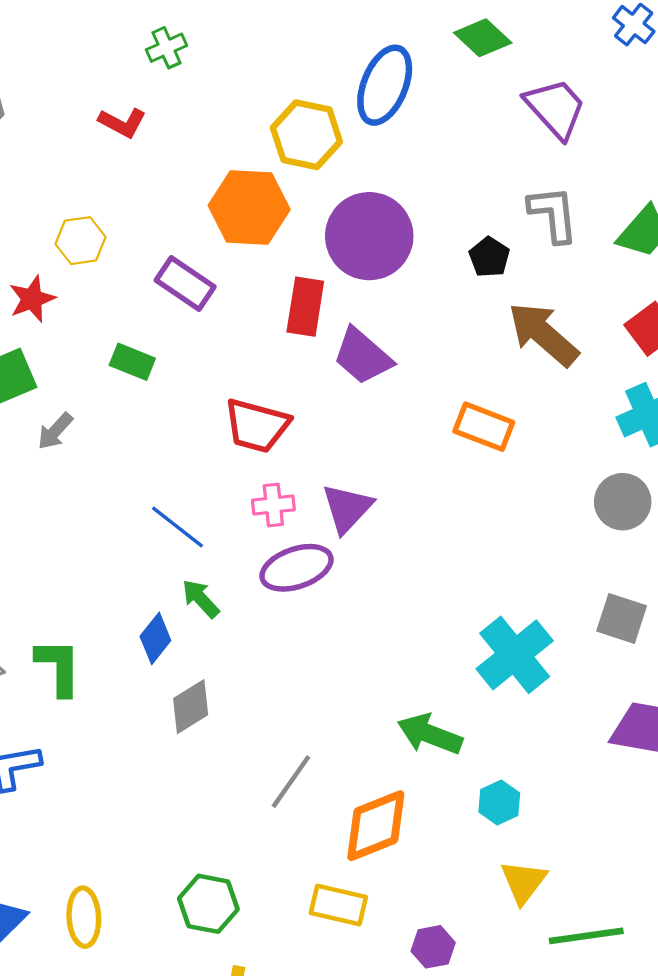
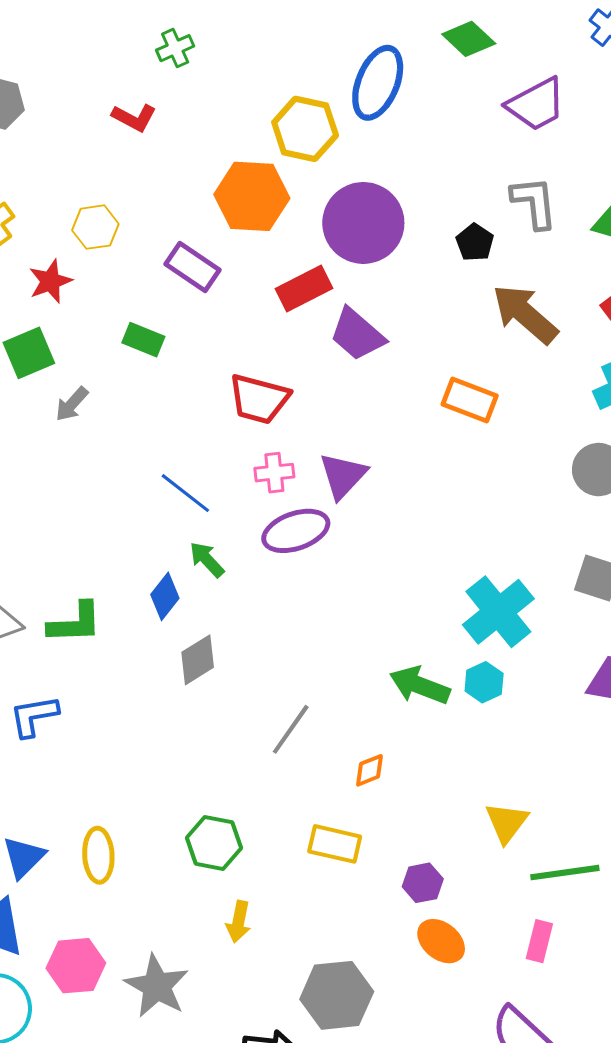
purple trapezoid: (555, 108) -> (536, 104), turned 104
red rectangle: (305, 307) -> (304, 288), turned 54
green L-shape: (58, 667) -> (75, 623), turned 88
cyan hexagon: (499, 802) -> (484, 682), moved
orange diamond: (376, 826) -> (369, 770), size x0.5

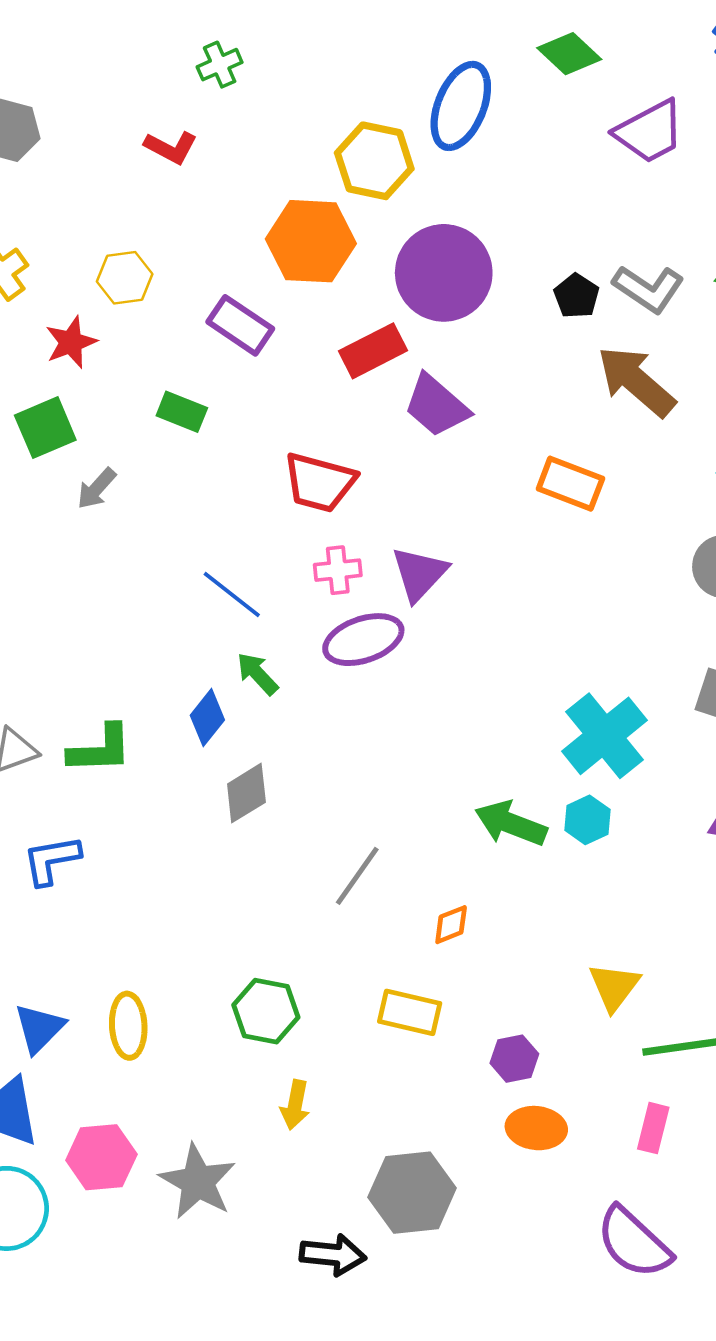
gray L-shape: (534, 203) -> (648, 289), moved, turned 130
orange ellipse: (441, 941) -> (536, 1128), turned -33

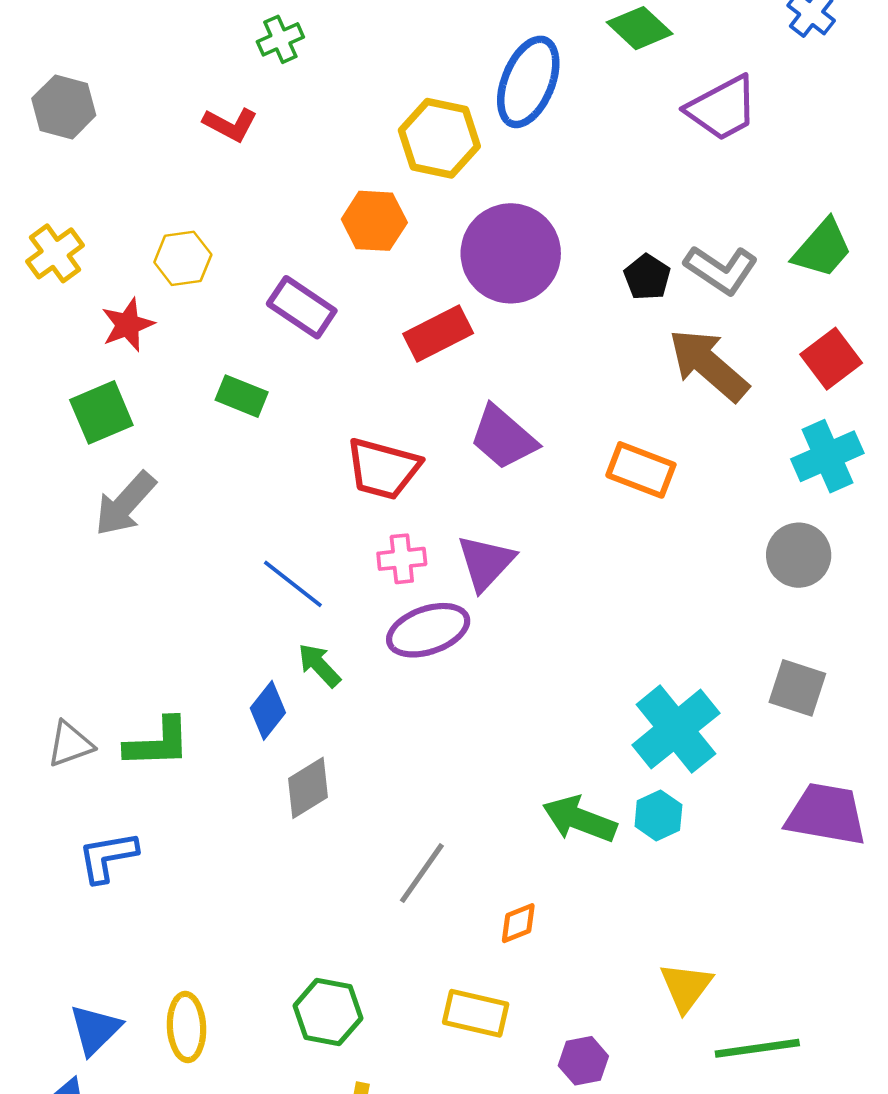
orange hexagon: (311, 241) -> (374, 221), size x0.7
purple trapezoid: (436, 406) -> (503, 437), moved
gray arrow: (97, 489) -> (125, 504), moved, size x1.5

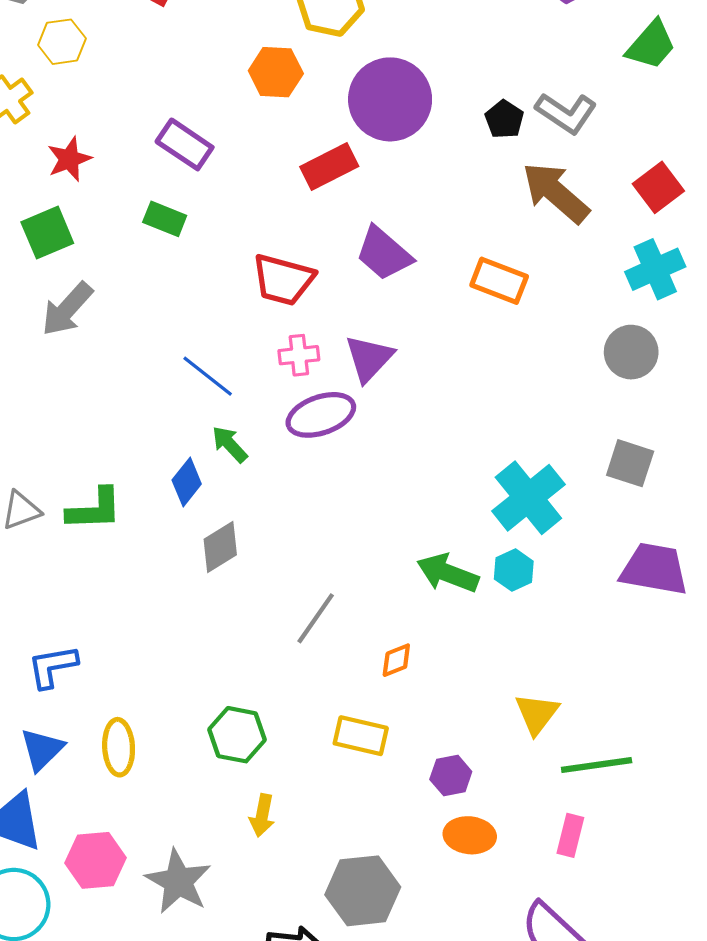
green trapezoid: (822, 248) -> (651, 45), moved
yellow hexagon: (183, 258) -> (62, 42), moved
purple rectangle: (302, 307) -> (185, 144), moved
blue L-shape: (108, 857) -> (53, 667), moved

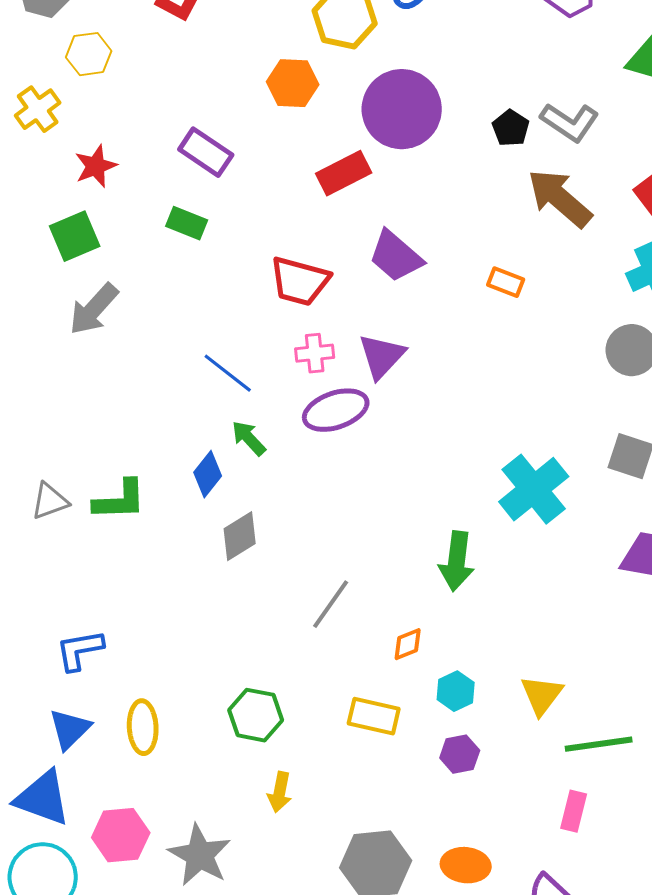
orange rectangle: (499, 281) -> (506, 282), size x0.7
cyan hexagon: (514, 570) -> (456, 691), moved
green arrow: (448, 573) -> (457, 561), turned -104
orange ellipse: (470, 835) -> (466, 865), moved

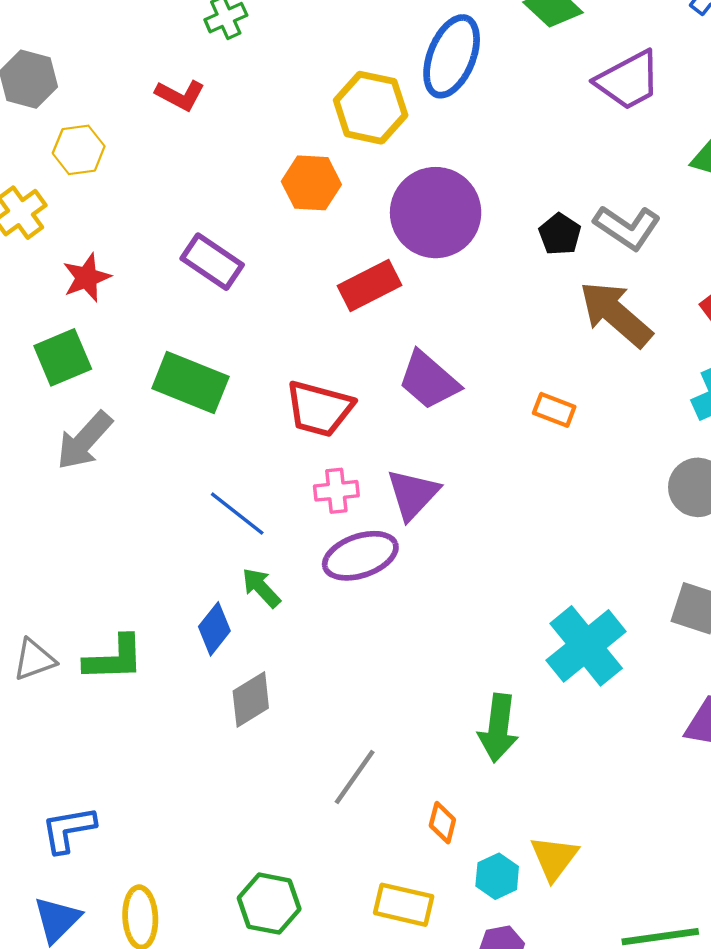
green rectangle: (187, 223) -> (190, 382), moved, size x1.6
orange diamond: (408, 644) -> (442, 823), turned -54
yellow triangle: (542, 695) -> (554, 858), moved

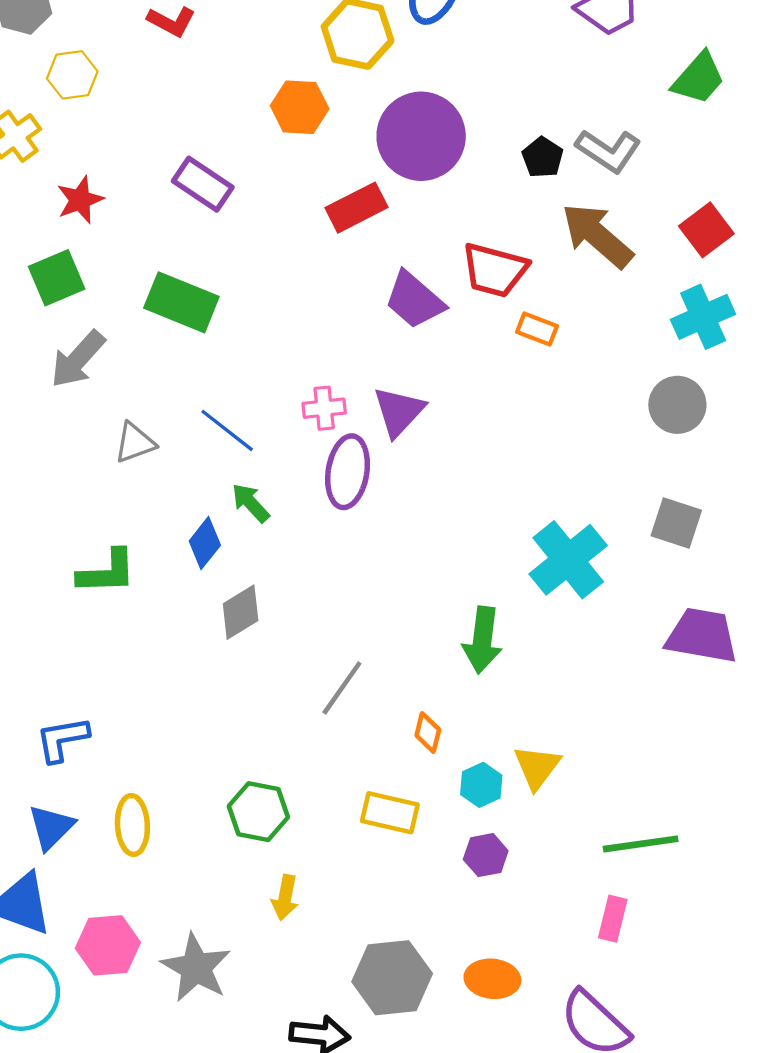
red trapezoid: (319, 409) -> (495, 270), moved
purple ellipse: (360, 556) -> (348, 472), turned -62
gray triangle: (34, 660) -> (135, 443), moved

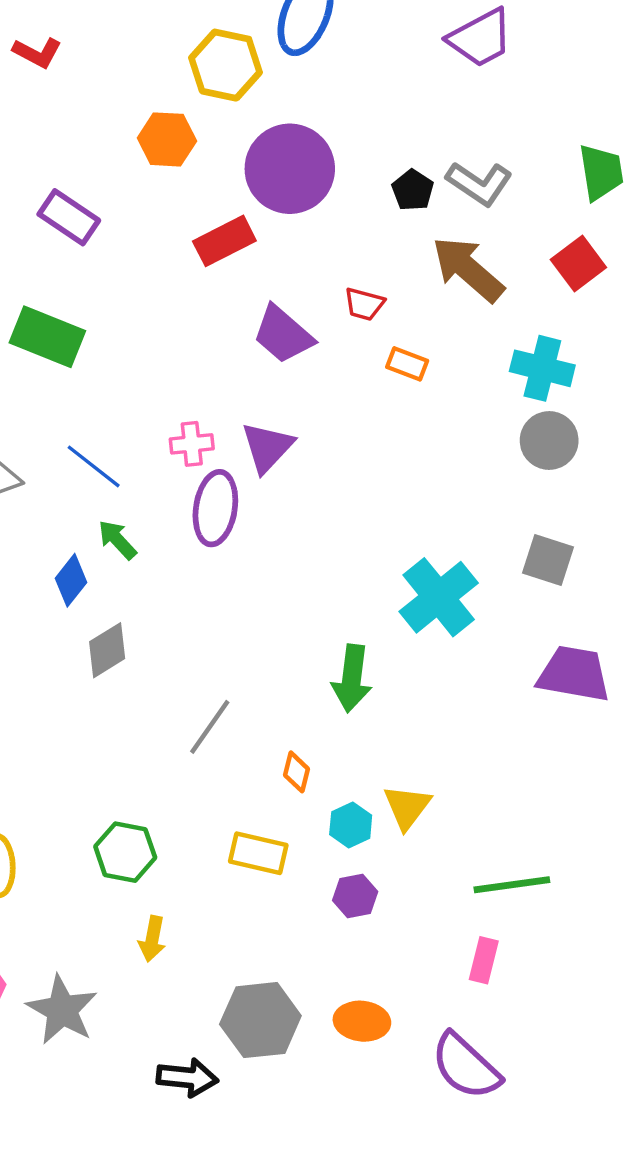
green trapezoid: (699, 78) -> (601, 172), moved, turned -50
red trapezoid: (495, 270) -> (364, 304), size x0.6
cyan cross: (703, 317) -> (542, 368), moved, turned 38

